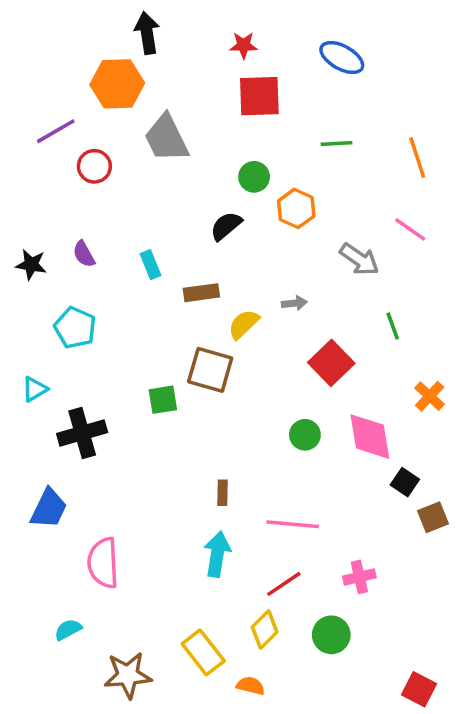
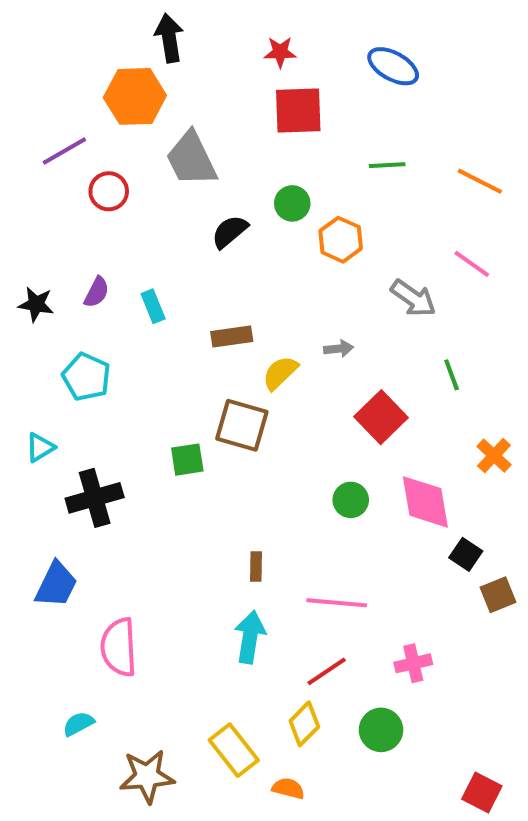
orange line: (417, 158) -> (480, 181), turned -45
black semicircle: (226, 226) -> (230, 232), moved
purple semicircle: (84, 254) -> (97, 292), turned -124
cyan rectangle: (151, 265) -> (153, 306), moved

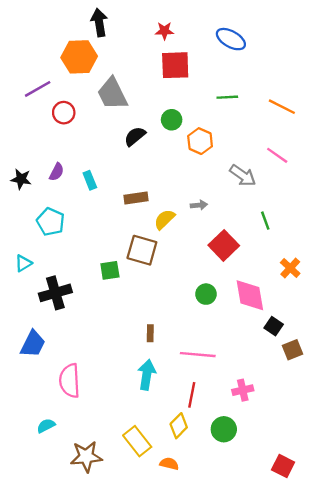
red line: (327, 671) -> (192, 395), turned -45

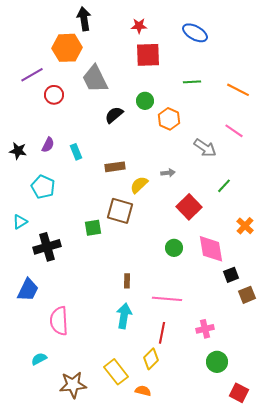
green line: (265, 221) -> (224, 186), turned 63
black square: (274, 326) -> (231, 275), turned 35
green circle: (224, 429) -> (217, 362), moved

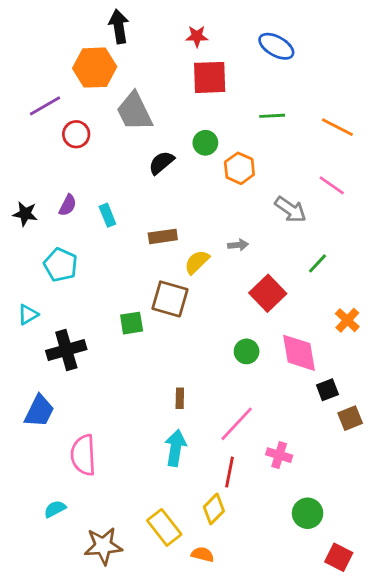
pink line: (167, 299) -> (237, 424), turned -52
pink cross: (205, 329) -> (279, 455), moved, turned 30

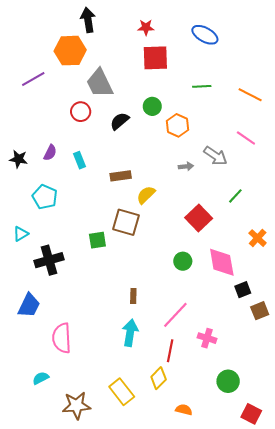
red circle: (76, 134) -> (81, 112), moved
gray arrow: (238, 245) -> (186, 166), moved
orange semicircle: (203, 554) -> (184, 410), moved

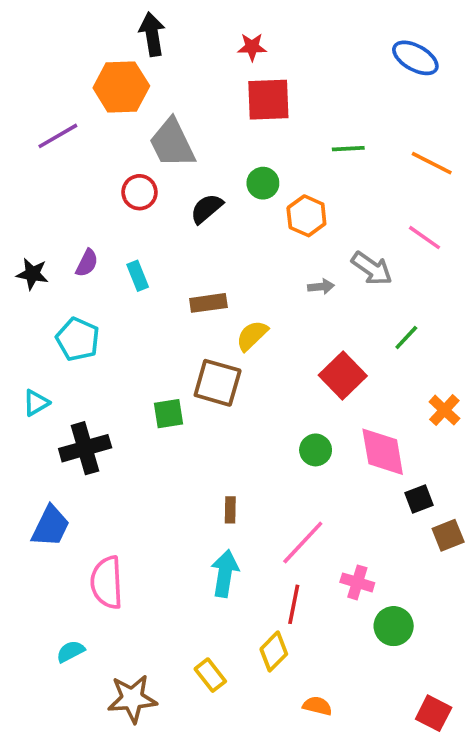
blue ellipse: (205, 35) -> (415, 58), moved
green circle: (228, 381) -> (394, 626), moved
yellow rectangle: (122, 392) -> (210, 675), size x0.7

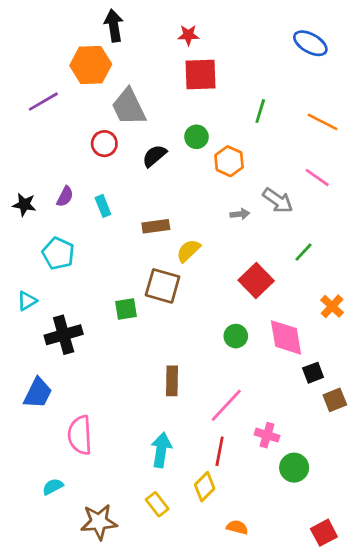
green line: (348, 149) -> (260, 111), turned -70
brown rectangle: (230, 510) -> (172, 381), size x1.5
cyan arrow: (225, 573) -> (161, 450), moved
red square: (434, 713) -> (324, 533), turned 35

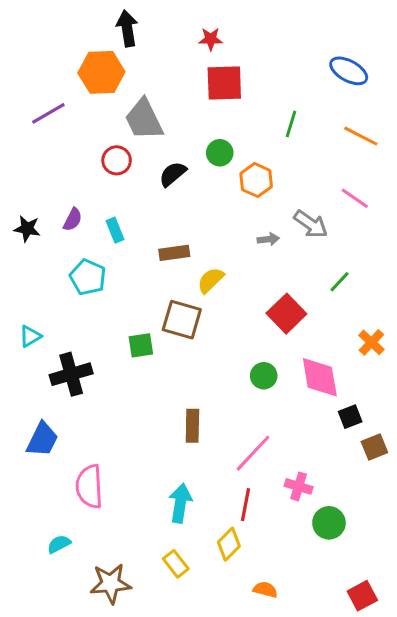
blue ellipse: (310, 43) -> (349, 71), moved
cyan pentagon: (58, 253) -> (88, 277), moved

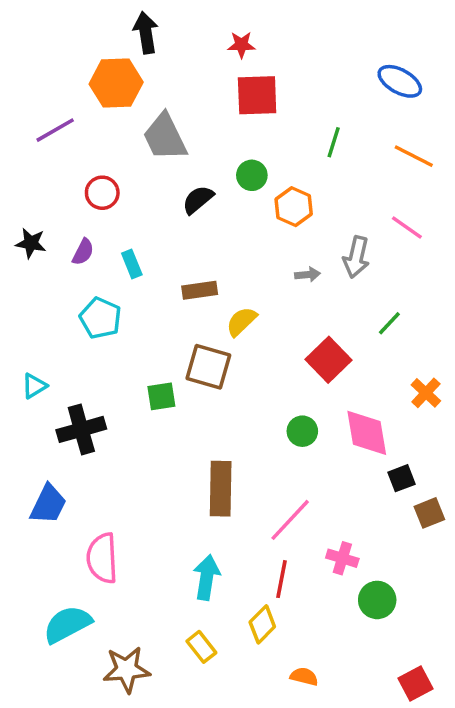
red circle: (117, 160) -> (102, 193), moved
gray arrow: (311, 224) -> (356, 257), turned 68
black star: (27, 229) -> (31, 243), moved
brown rectangle: (192, 426) -> (221, 489), size x1.4
cyan semicircle: (59, 544) -> (67, 624), size x1.8

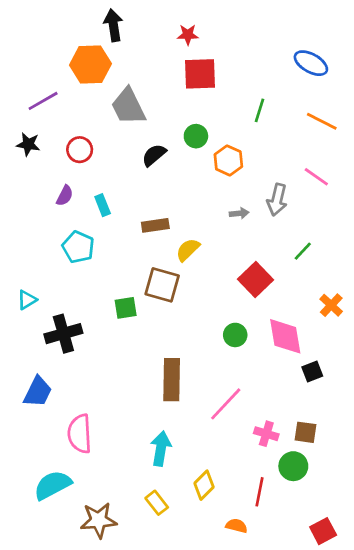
black star: (31, 243) -> (28, 144), moved
brown square: (429, 513) -> (305, 432), moved, turned 30
red line: (281, 579) -> (260, 492), moved

